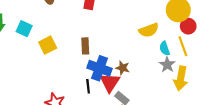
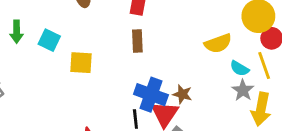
yellow square: (48, 45) -> (81, 63), turned 30
brown rectangle: (85, 46) -> (137, 41), moved
cyan semicircle: (165, 48) -> (239, 68), turned -40

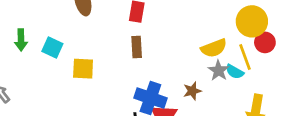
yellow line: (264, 66) -> (245, 57), moved
gray star: (243, 90) -> (218, 71), moved
brown star: (182, 94) -> (192, 91), moved, turned -30

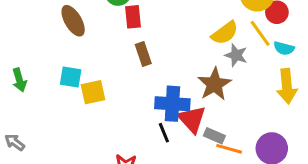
cyan square: (52, 48) -> (71, 77), moved
cyan semicircle: (235, 72) -> (284, 48), moved
brown star: (192, 91) -> (214, 84), size x1.6

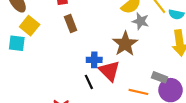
yellow square: (93, 92) -> (30, 26), moved, turned -36
blue cross: (172, 104) -> (94, 60), size x0.6
gray rectangle: (214, 136) -> (160, 77), moved

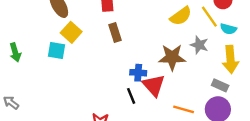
gray star: (141, 21) -> (199, 45), moved
brown star: (125, 44) -> (172, 57), turned 30
gray rectangle: (160, 77) -> (220, 85), moved

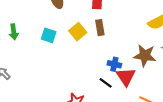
yellow square: (71, 32) -> (78, 32), moved
black line: (131, 96) -> (106, 83), turned -40

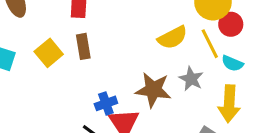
blue cross: (114, 64) -> (106, 103), turned -32

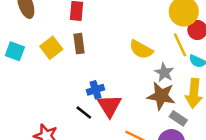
yellow semicircle: (173, 38) -> (141, 49), moved, turned 55
brown star: (153, 90) -> (161, 96), moved

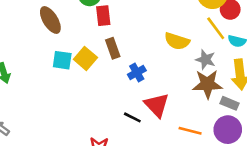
cyan square: (15, 51) -> (62, 60), moved
blue cross: (96, 90) -> (137, 73), moved

